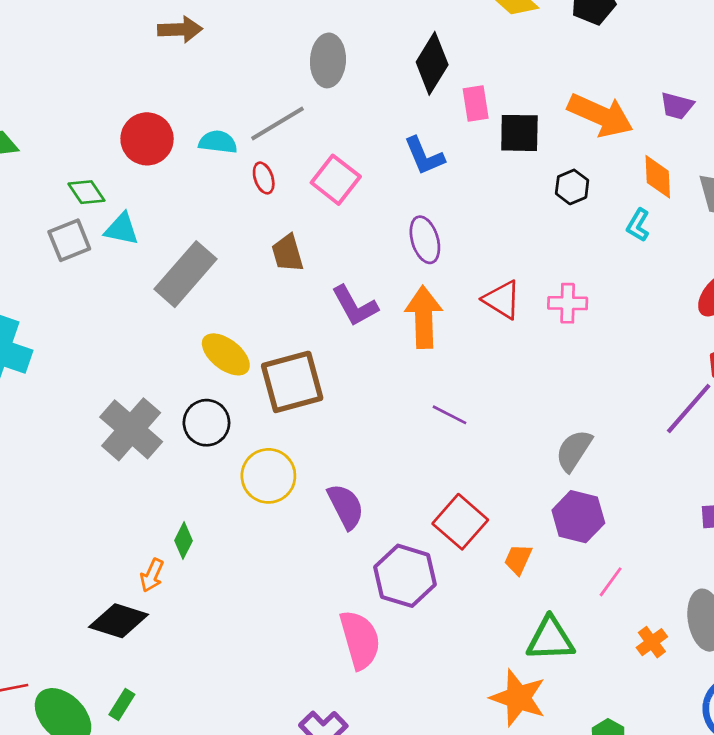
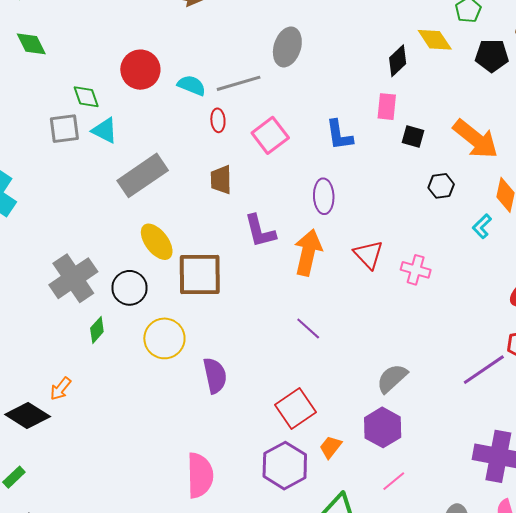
black diamond: (432, 63) -> (398, 61), moved, size x0.7
black square: (519, 133) -> (413, 136), size x0.7
green diamond: (183, 541) -> (97, 330), moved
purple hexagon: (405, 576) -> (285, 466), moved

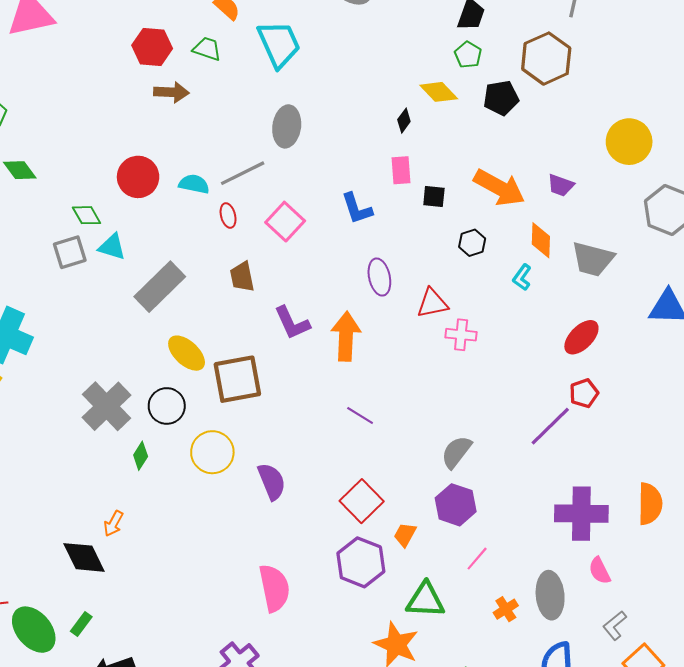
black diamond: (398, 61) -> (404, 121), size x0.7
purple ellipse: (324, 196) -> (379, 277), moved
red triangle: (369, 255) -> (432, 303), moved, turned -48
black diamond: (28, 415) -> (84, 557), turned 42

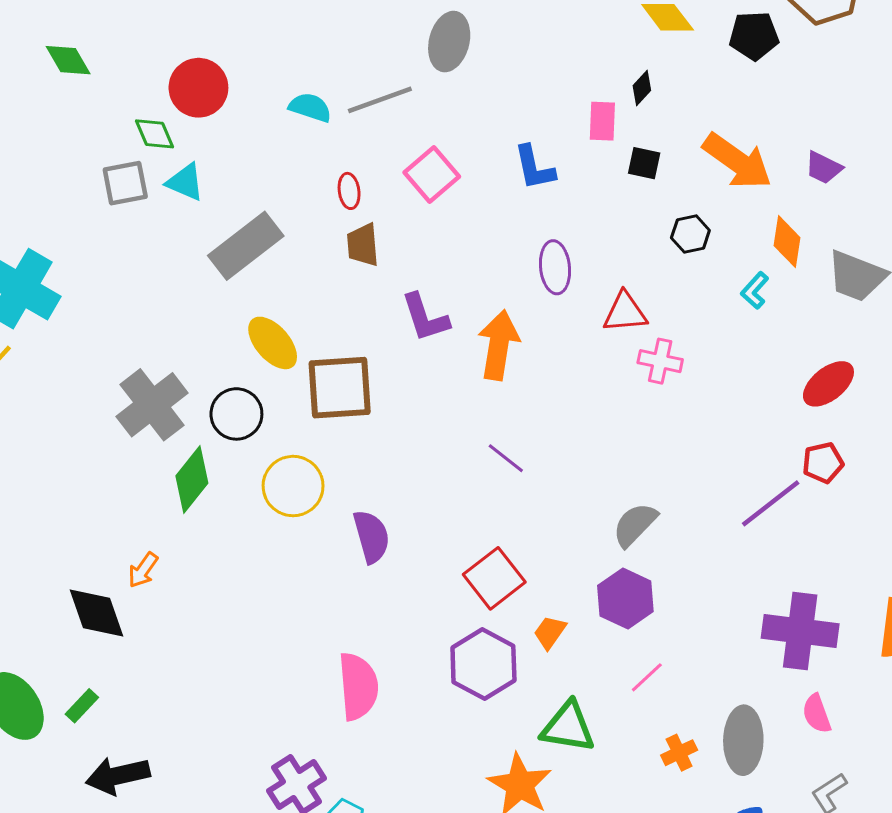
black diamond: (404, 121) -> (642, 88), moved
red circle: (138, 177) -> (198, 88), moved
red ellipse: (228, 216) -> (349, 191), moved
green diamond: (141, 456) -> (192, 480), size x1.6

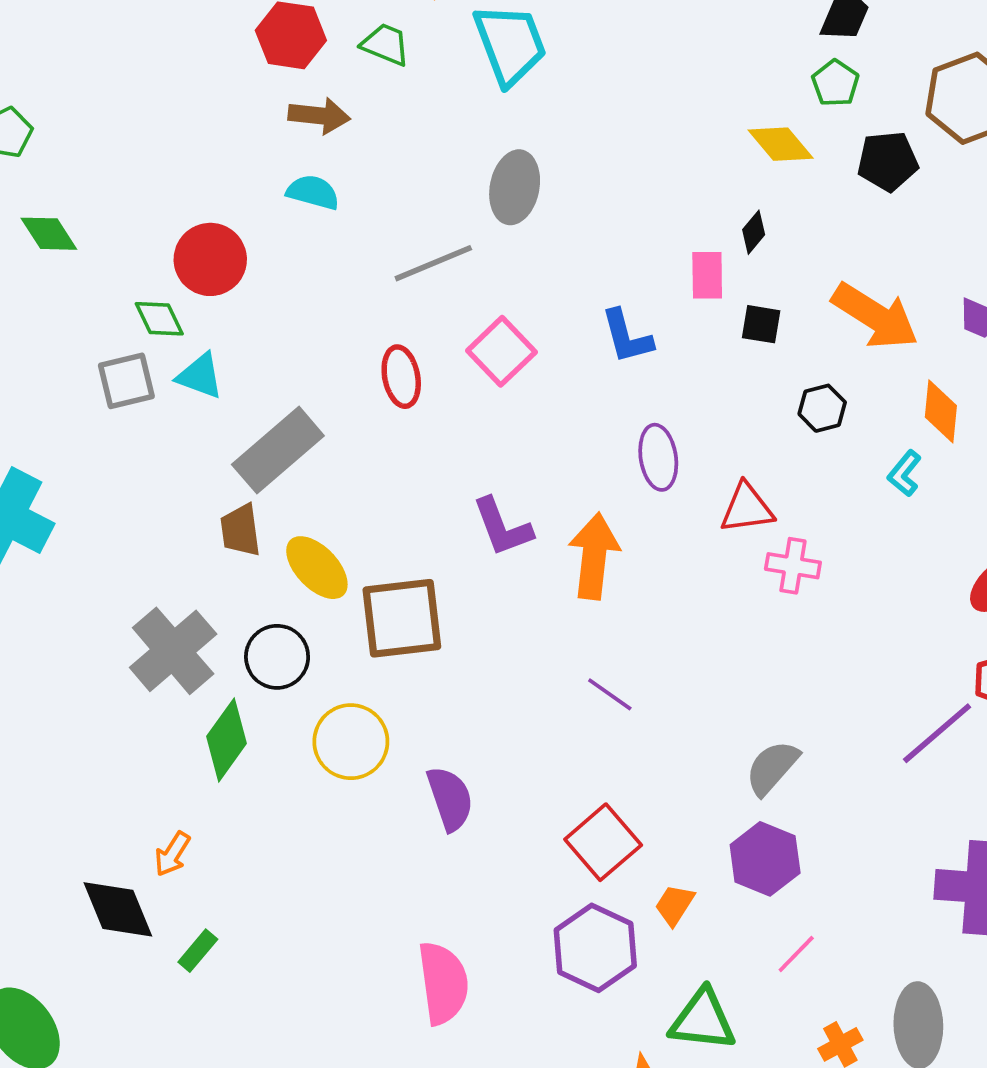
cyan semicircle: (310, 107) -> (313, 192), moved
red ellipse: (349, 191) -> (401, 377), size x1.4
brown trapezoid: (363, 245) -> (240, 530), moved
green rectangle: (82, 706) -> (198, 951), moved

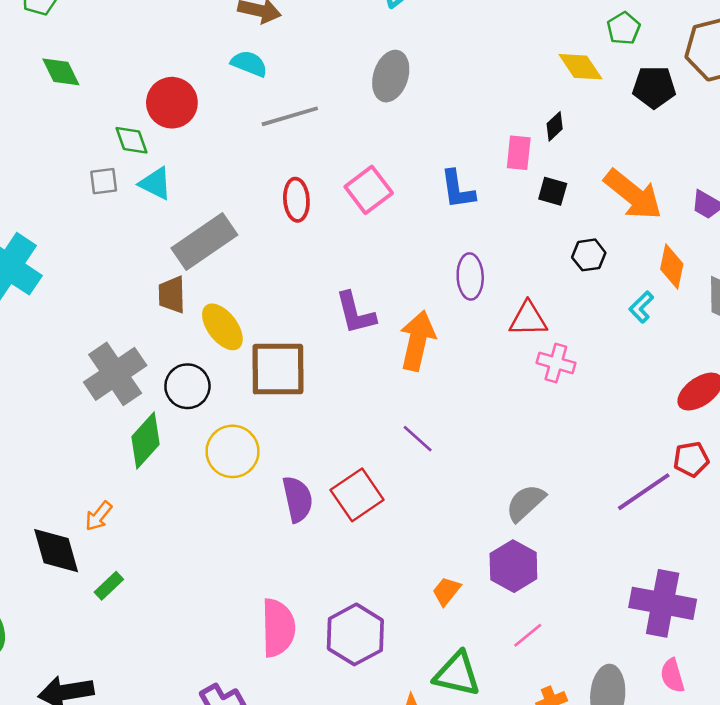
gray line: (433, 263) -> (290, 116), moved
gray square: (126, 381) -> (104, 181), size x0.7
red square: (603, 842) -> (357, 495), moved
purple hexagon: (595, 948) -> (355, 634), moved

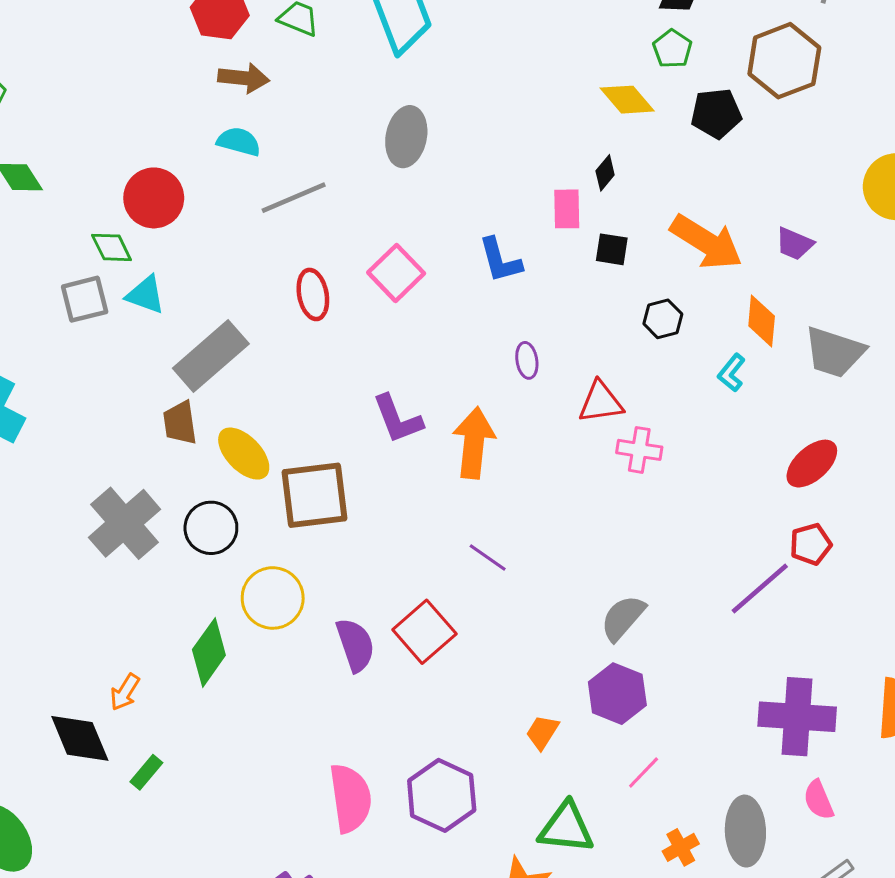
gray square: (104, 181) -> (85, 299), size x1.4
purple ellipse: (470, 276) -> (527, 360), size x0.7
green diamond: (146, 440) -> (209, 652), moved

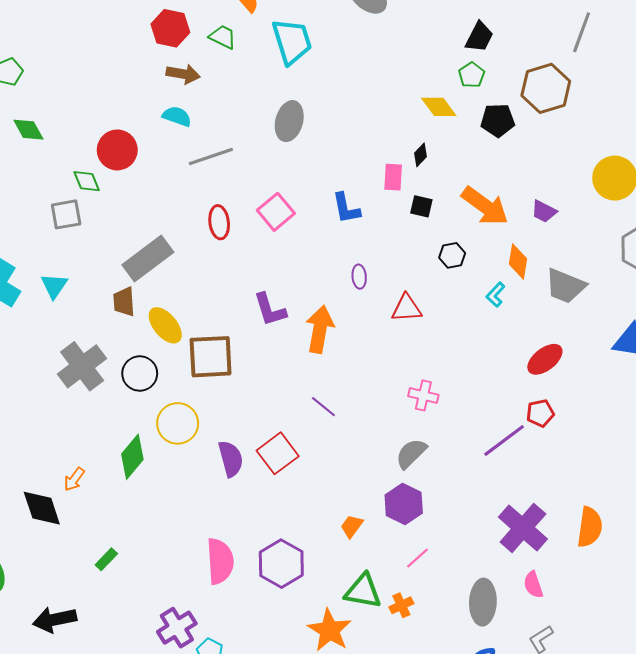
cyan triangle: (146, 295) -> (54, 286), moved, turned 40
pink cross: (639, 450) -> (423, 395), moved
purple cross: (797, 717) -> (523, 528), turned 33
green rectangle: (146, 772) -> (106, 559), moved
orange cross: (681, 847) -> (401, 605), moved

